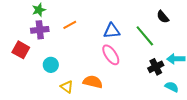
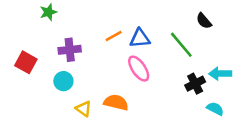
orange line: (70, 25) -> (114, 36), moved
purple cross: (40, 30) -> (70, 50), moved

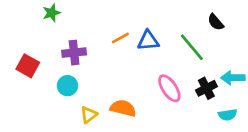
pink ellipse: (139, 69) -> (169, 88), moved
yellow triangle: (83, 109) -> (89, 115), turned 48
cyan semicircle: (215, 109) -> (228, 115), turned 144

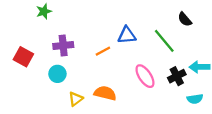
orange line: (120, 38) -> (103, 51), moved

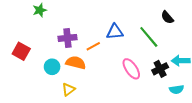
purple cross: (63, 45) -> (67, 38), moved
orange semicircle: (105, 93) -> (76, 63), moved

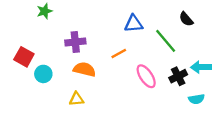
blue triangle: (115, 32) -> (134, 24), moved
orange line: (93, 46) -> (119, 53), moved
cyan circle: (52, 67) -> (43, 74), moved
yellow triangle: (68, 89) -> (76, 99), turned 32

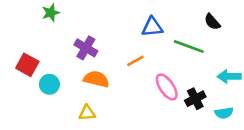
green line: (166, 41) -> (189, 47), turned -30
purple cross: (75, 42) -> (86, 48), turned 36
black cross: (178, 76) -> (195, 99), moved

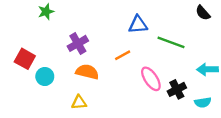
black semicircle: (212, 22) -> (203, 13), moved
purple cross: (86, 48) -> (78, 43), turned 30

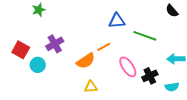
purple cross: (78, 43) -> (55, 44), moved
orange semicircle: (87, 72) -> (86, 61), moved, turned 132
yellow triangle: (79, 102) -> (91, 87), moved

